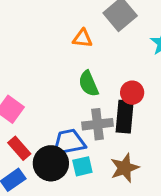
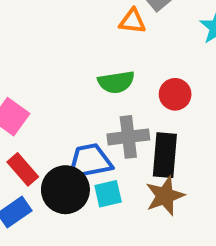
orange triangle: (82, 38) -> (132, 21), moved
green semicircle: (88, 84) -> (116, 82), turned -76
black rectangle: (125, 117) -> (165, 155), moved

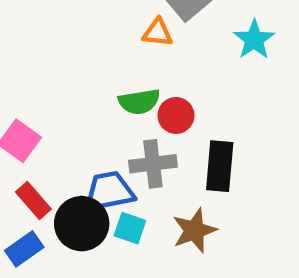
red circle: (175, 94) -> (176, 115), moved
black rectangle: (165, 155) -> (220, 166), moved
cyan square: (108, 194) -> (130, 228), turned 32

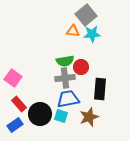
cyan star: (254, 40) -> (92, 34), moved, turned 30
gray cross: (153, 164) -> (65, 78), moved
blue trapezoid: (109, 191) -> (68, 99), moved

